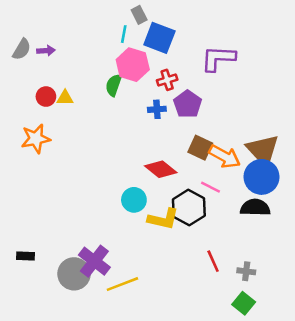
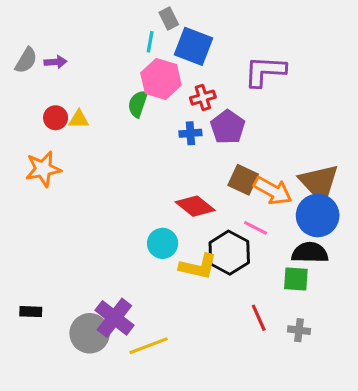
green square: (244, 303) -> (296, 279), moved, turned -35

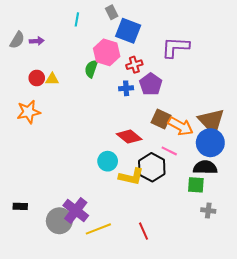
cyan line: (150, 42) -> (77, 19), moved
red line: (259, 318) -> (144, 231), moved
gray cross: (299, 330) -> (208, 210), moved

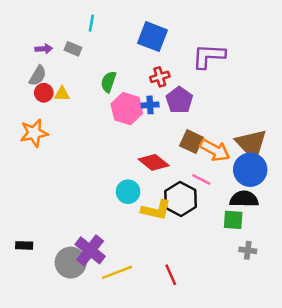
gray rectangle: (112, 12) -> (73, 49), moved, turned -40
gray semicircle: (17, 40) -> (38, 76), moved
pink hexagon: (107, 52) -> (127, 109), moved

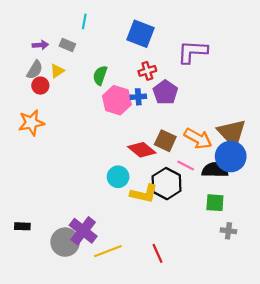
yellow triangle: (62, 94) -> (57, 71), moved, turned -35
brown square: (192, 142) -> (165, 141), moved
black semicircle: (244, 199) -> (215, 170), moved

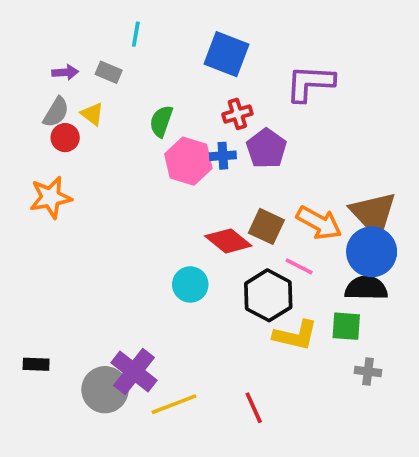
yellow triangle: (57, 71) -> (92, 114), turned -49
black semicircle: (215, 170) -> (366, 288), moved
yellow L-shape: (144, 194) -> (295, 335), moved

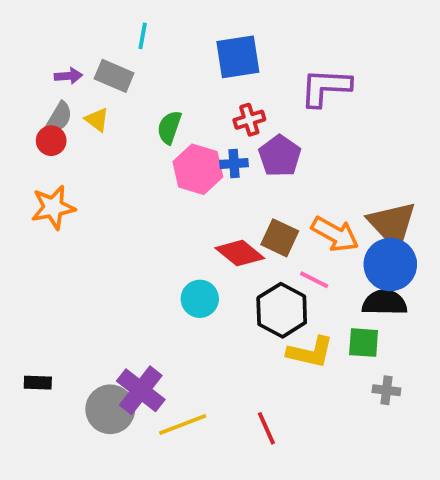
blue square: (227, 54) -> (238, 57), turned -30
gray rectangle: (109, 72) -> (114, 76), size x1.4
red circle: (65, 138) -> (51, 141), moved

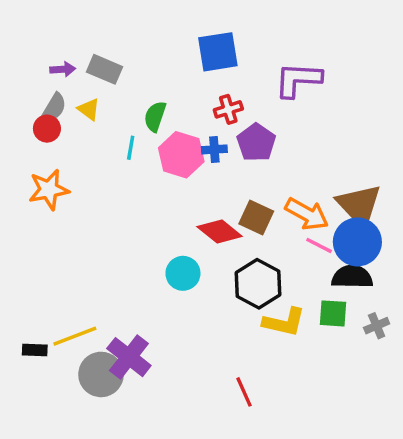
cyan line: (143, 36) -> (131, 148), moved
pink line: (314, 280) -> (319, 245), moved
gray cross: (386, 390) -> (377, 326), moved, turned -30
yellow line: (183, 425) -> (75, 336), moved

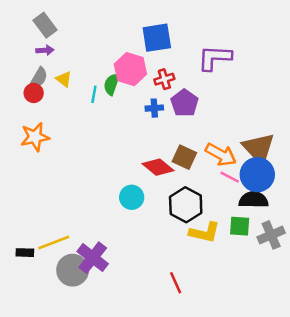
gray rectangle: (104, 69) -> (45, 25), moved, turned 30
cyan line: (131, 148) -> (94, 94), moved
pink hexagon: (181, 155) -> (130, 69), moved
gray cross: (377, 326) -> (271, 235), size x1.5

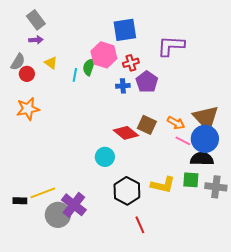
gray semicircle: (39, 78) -> (18, 62), moved
orange arrow: (221, 155) -> (176, 123), size x0.7
black hexagon: (186, 205) -> (127, 191), moved
gray cross: (271, 235) -> (216, 187), turned 30

